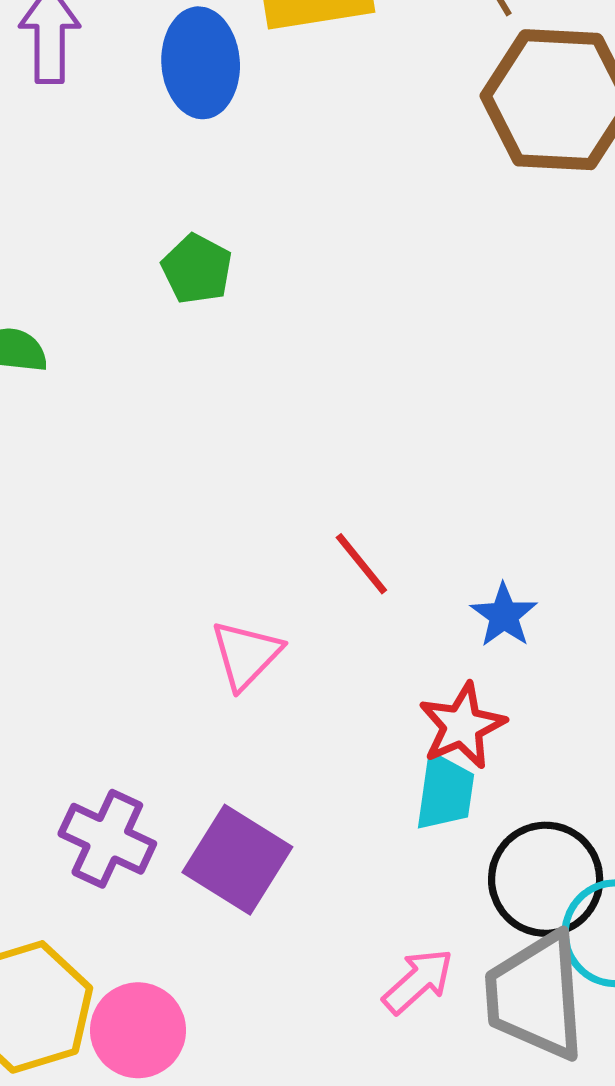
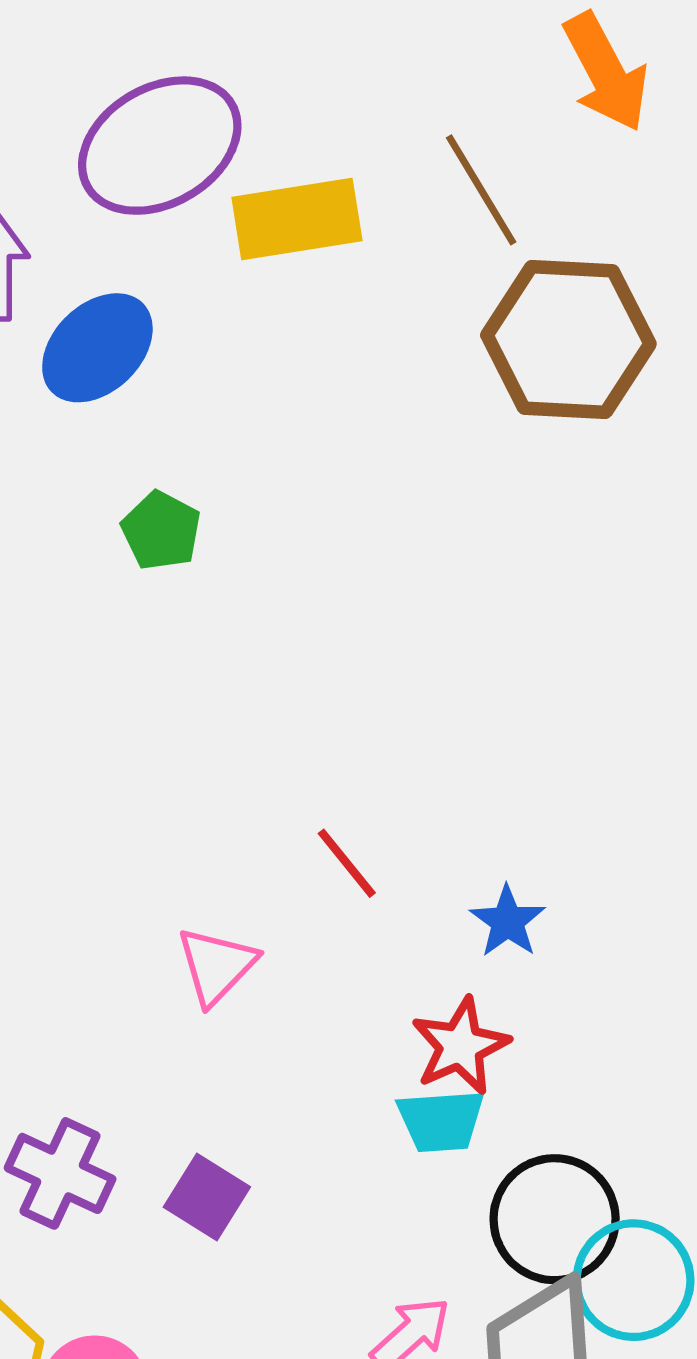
blue ellipse: (201, 63) -> (97, 348), moved, turned 50
cyan trapezoid: (445, 792) -> (441, 1121), turned 78
purple square: (237, 860) -> (207, 1197), size x0.7

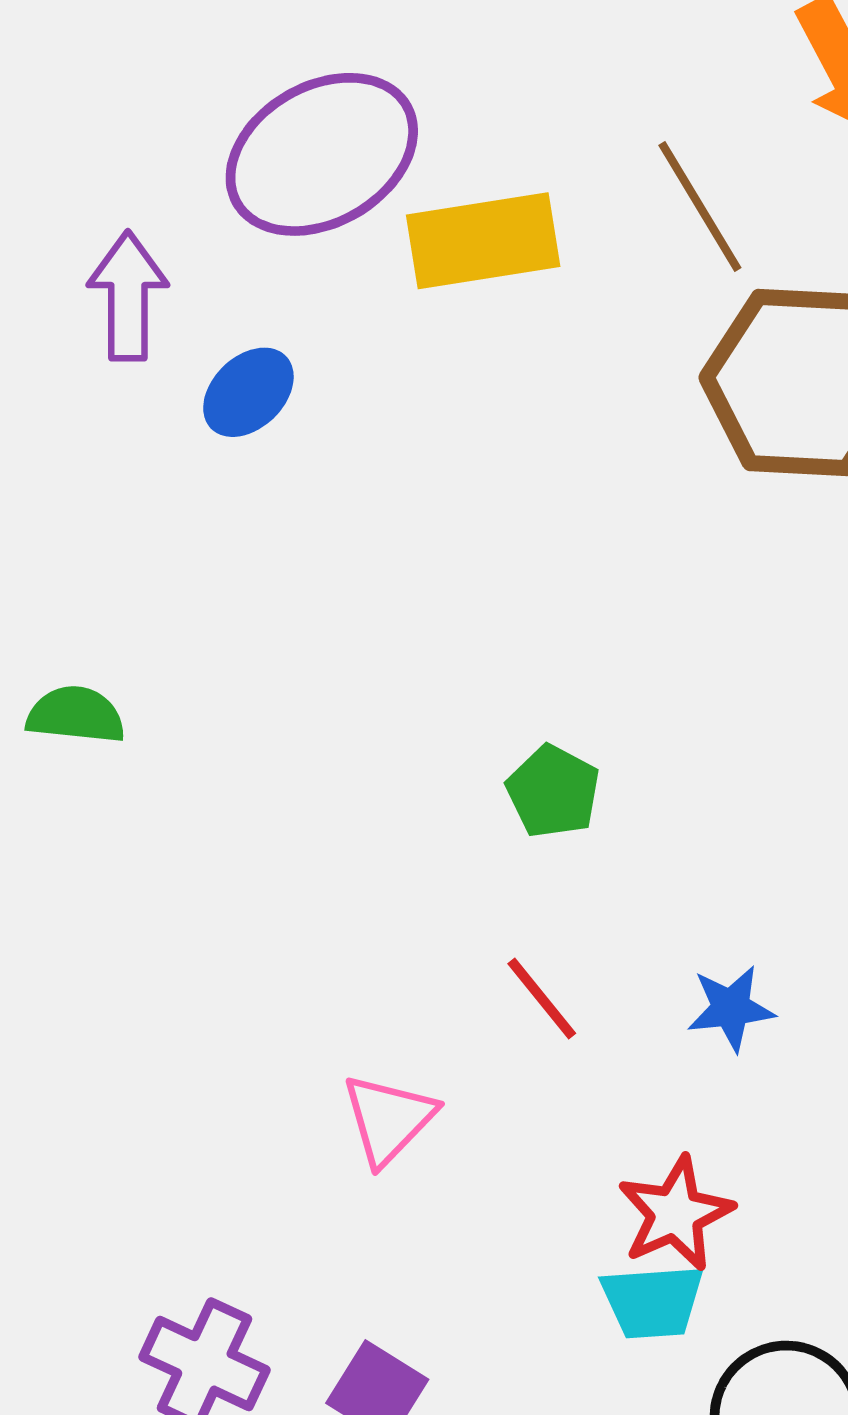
blue ellipse: (97, 348) -> (248, 392), size x0.7
green pentagon: (161, 531) -> (553, 792), moved
blue star: (507, 921) -> (731, 1008), moved, turned 30

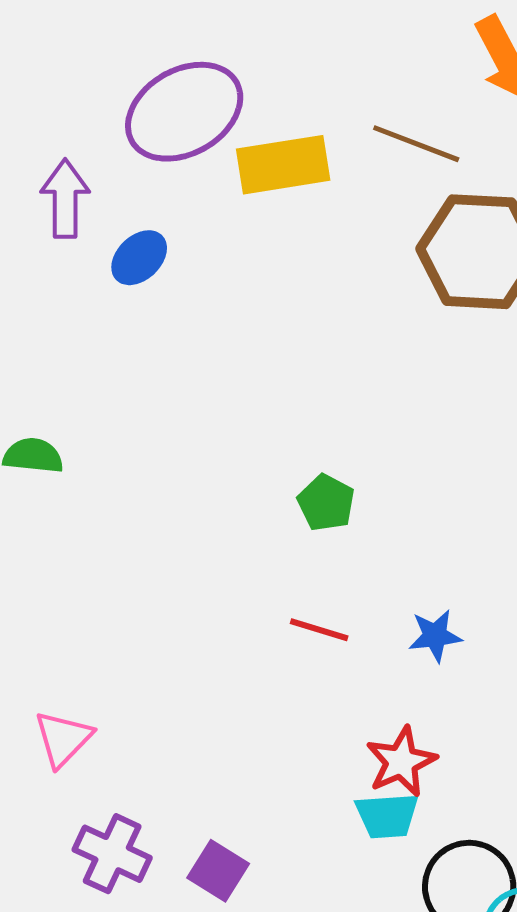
brown line: (700, 207) -> (416, 144), turned -38
red line: (542, 998) -> (319, 630), turned -34
pink triangle: (389, 1119) -> (63, 739), moved

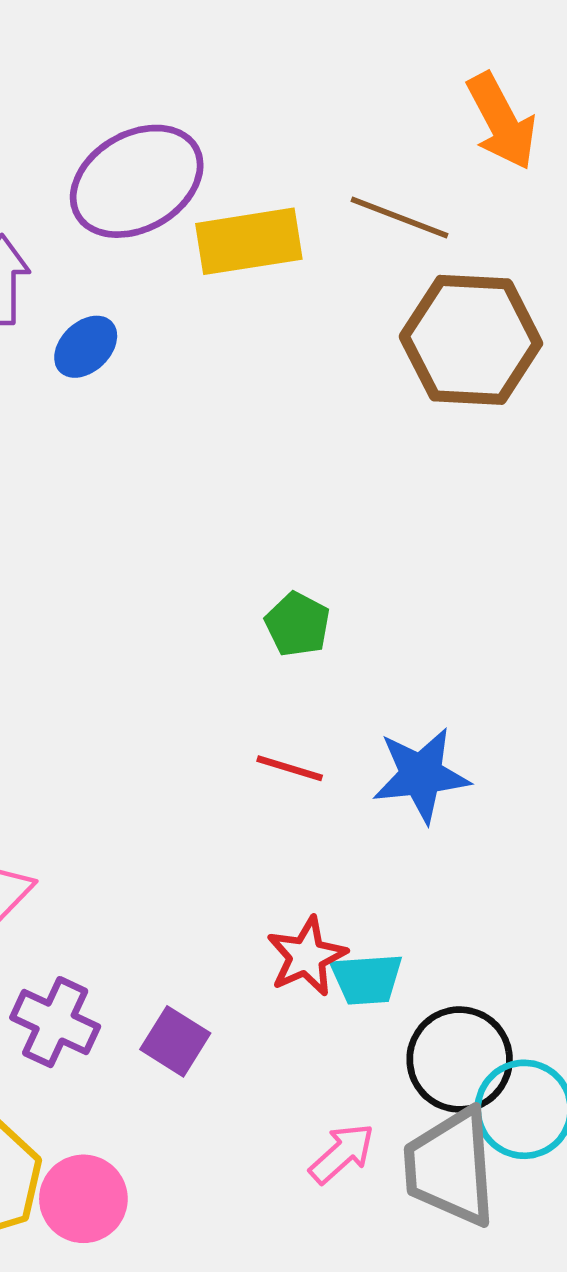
blue star: (435, 636) -> (421, 775), size x1.6
red star: (401, 762) -> (307, 956), moved

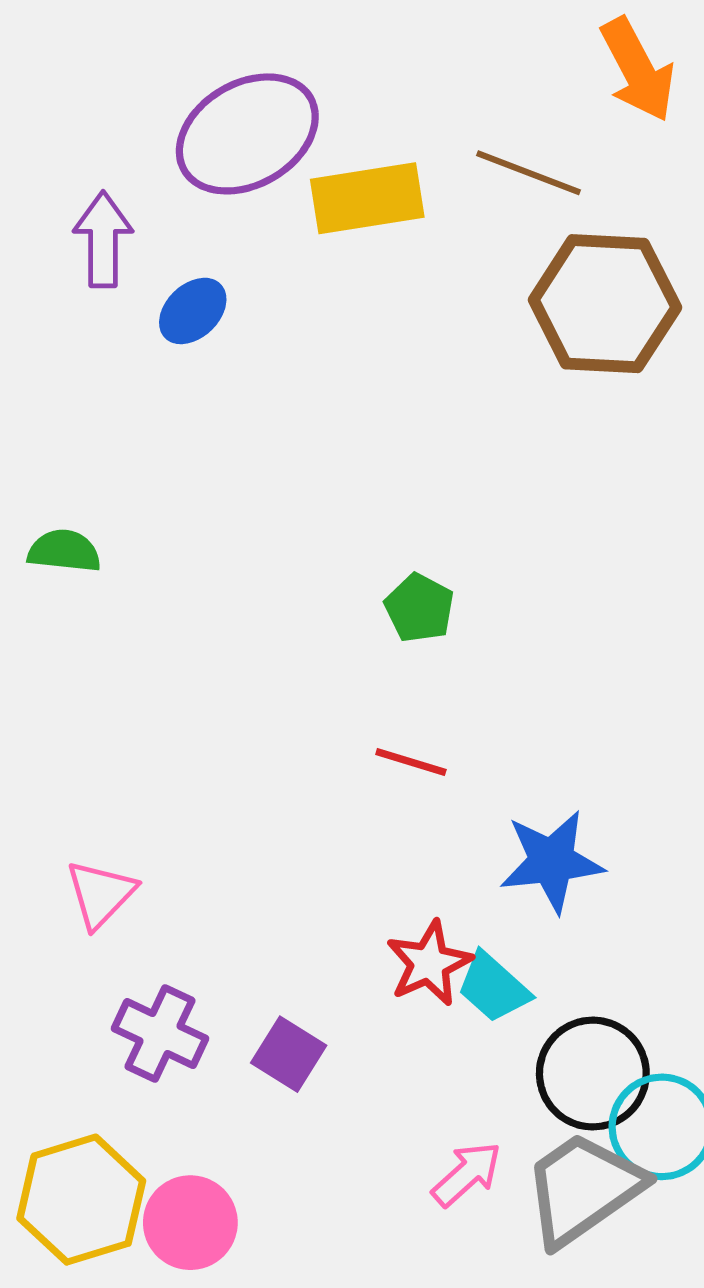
blue star: (421, 775) -> (552, 861), moved
cyan trapezoid: (367, 979) -> (493, 987), turned 46
gray trapezoid: (451, 1167) -> (583, 1189), turned 59

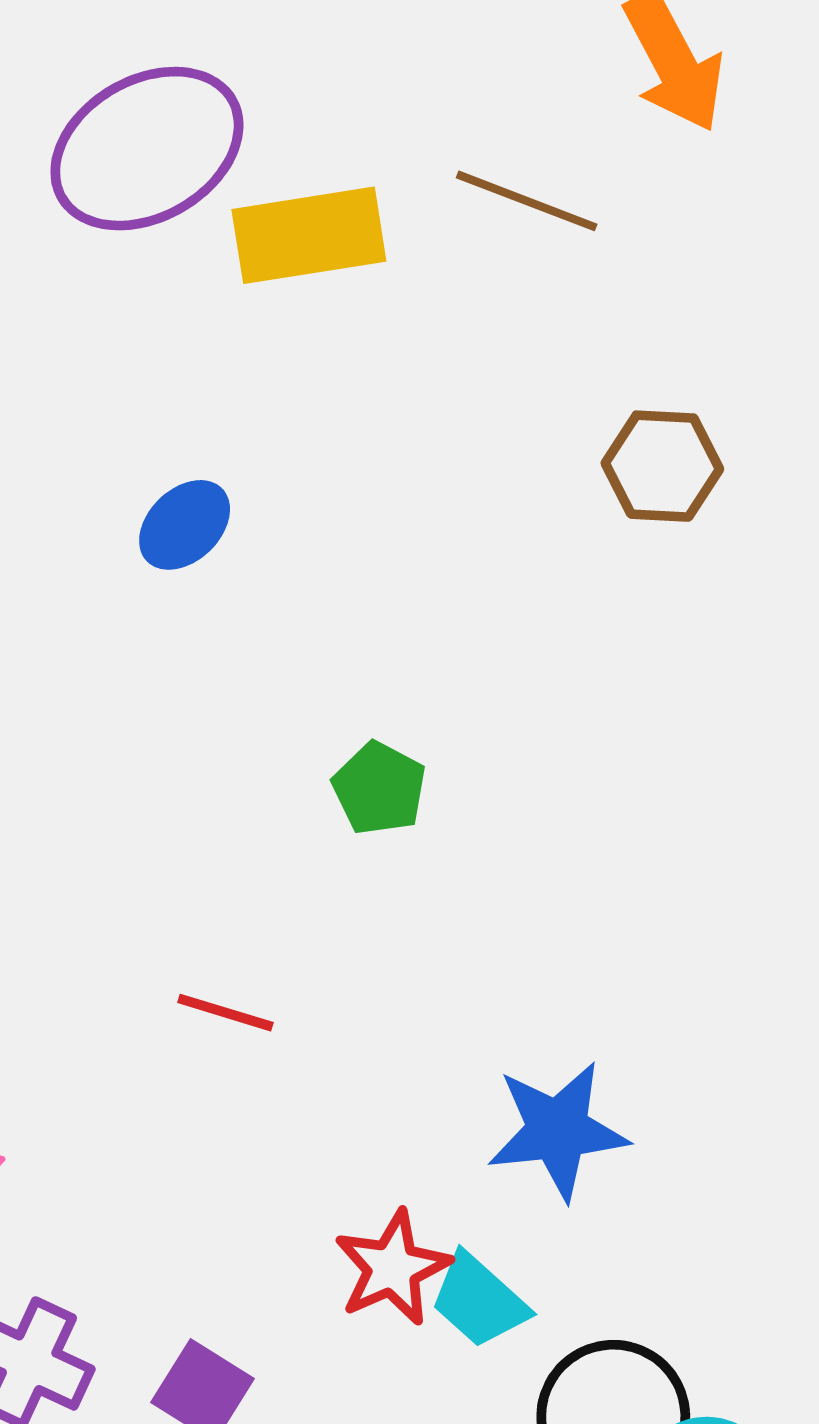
brown hexagon: (605, 304) -> (662, 466), moved, size x0.6
blue ellipse: (193, 311) -> (185, 525), moved
red line: (411, 762) -> (225, 1013), moved

